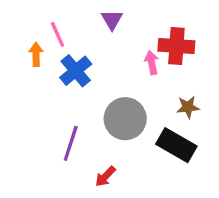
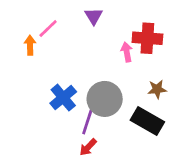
pink line: (57, 34) -> (48, 29), turned 70
blue cross: (76, 71) -> (63, 98), moved
purple line: (71, 143) -> (88, 120), moved

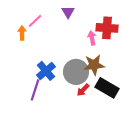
brown star: (157, 89) -> (94, 65), moved, size x1.5
purple line: (88, 120) -> (35, 90), moved
red arrow: (88, 147) -> (83, 90), moved

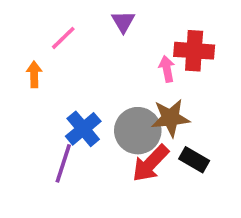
orange arrow: (22, 33) -> (34, 74), moved
black rectangle: (107, 88) -> (194, 160), size x0.7
red arrow: (83, 90) -> (150, 163), size x1.6

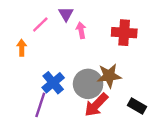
purple triangle: (123, 22) -> (66, 14), moved
pink arrow: (167, 69) -> (81, 30), moved
black rectangle: (194, 160) -> (137, 106), moved

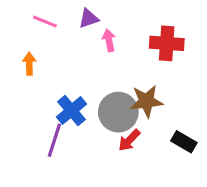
purple triangle: (66, 14) -> (89, 18), turned 42
pink line: (40, 24) -> (45, 22), moved, turned 66
red arrow: (96, 105) -> (129, 140), size x0.7

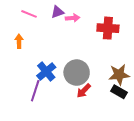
pink arrow: (109, 40) -> (73, 18), moved, turned 96
brown star: (146, 101) -> (119, 75), moved

